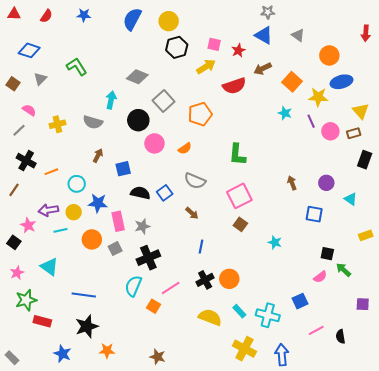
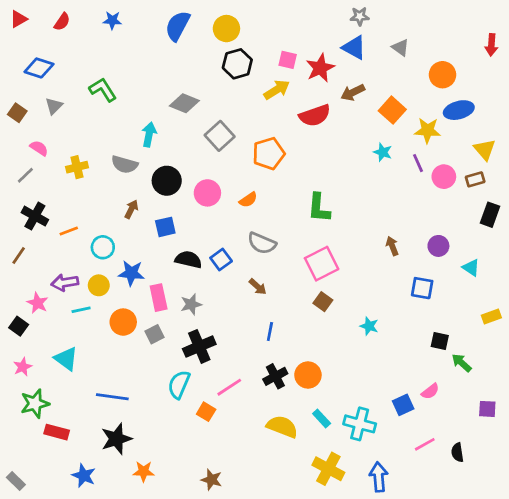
red triangle: (14, 14) -> (19, 19), turned -32
red star: (238, 50) -> (320, 68), size x1.5
black circle: (138, 120) -> (167, 181), moved
pink semicircle: (320, 277) -> (430, 391), moved

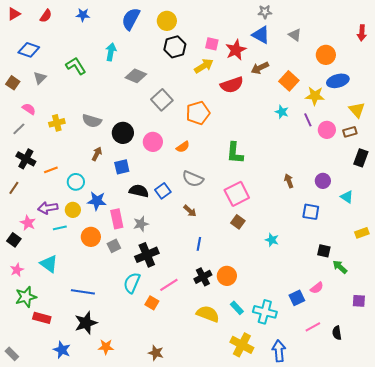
cyan arrow: (149, 135) -> (111, 52), moved

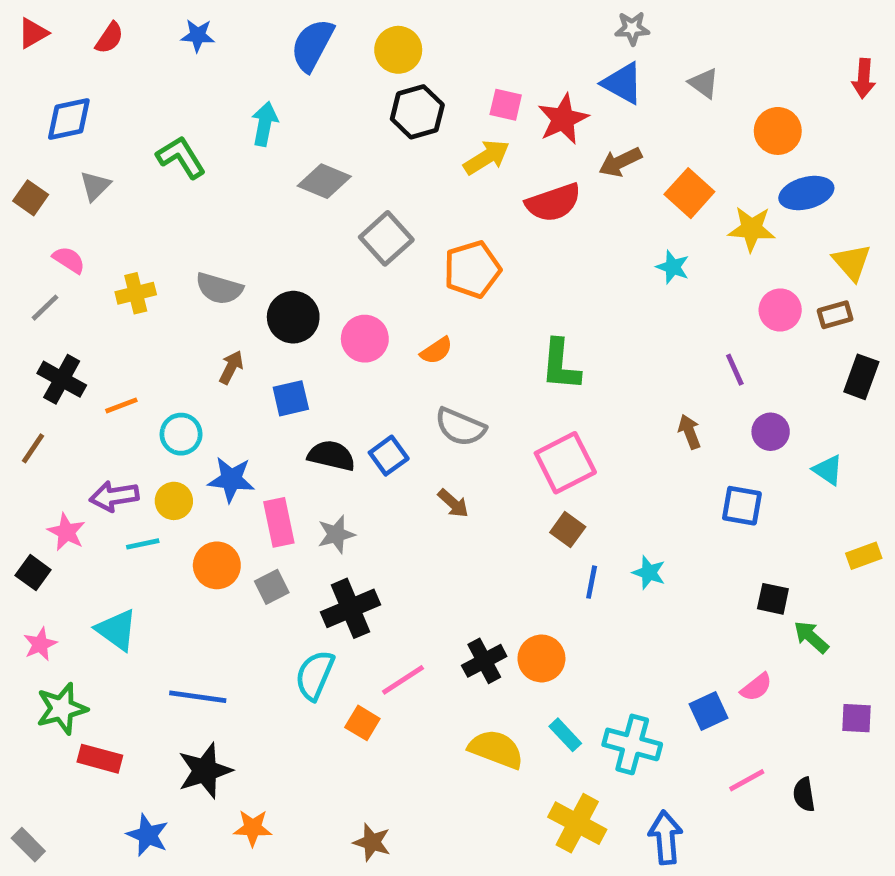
blue diamond: (29, 50) -> (69, 119), turned -30
purple line: (308, 120) -> (735, 370), moved
blue line: (199, 244) -> (592, 582), moved

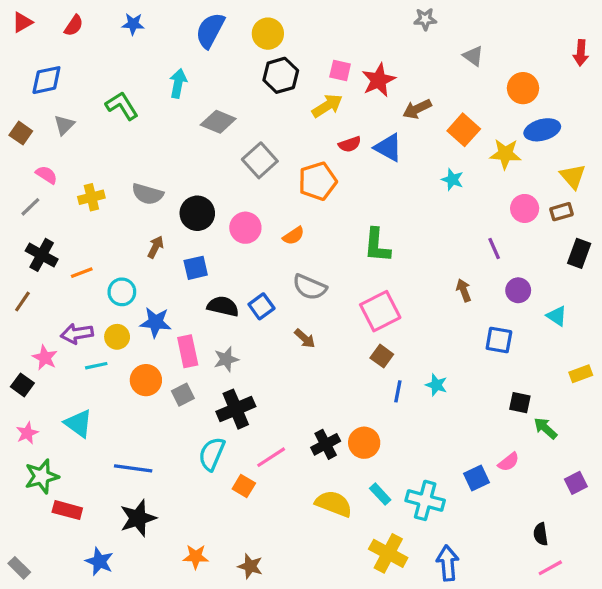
blue triangle: (623, 83) -> (388, 147), moved
red semicircle: (553, 203) -> (350, 144), moved, size x0.6
purple square: (857, 718) -> (576, 483), turned -30
pink line: (747, 780) -> (550, 568), moved
orange star: (253, 828) -> (196, 557), moved

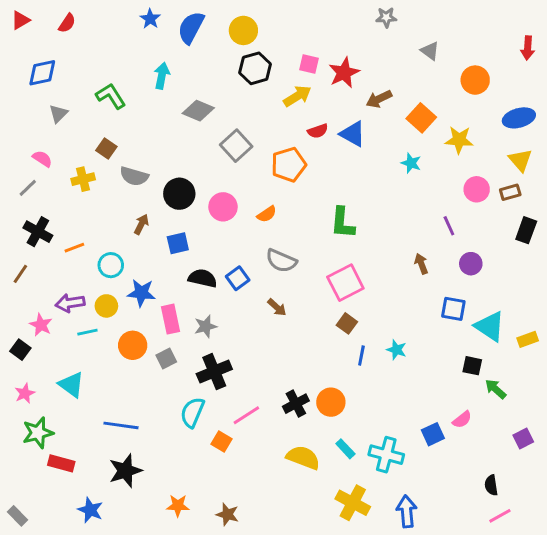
blue star: (133, 24) -> (150, 19), moved, turned 30
blue ellipse: (542, 130) -> (519, 118), moved
brown square: (21, 133) -> (106, 149), moved
cyan triangle: (557, 316) -> (490, 326), moved, size x1.6

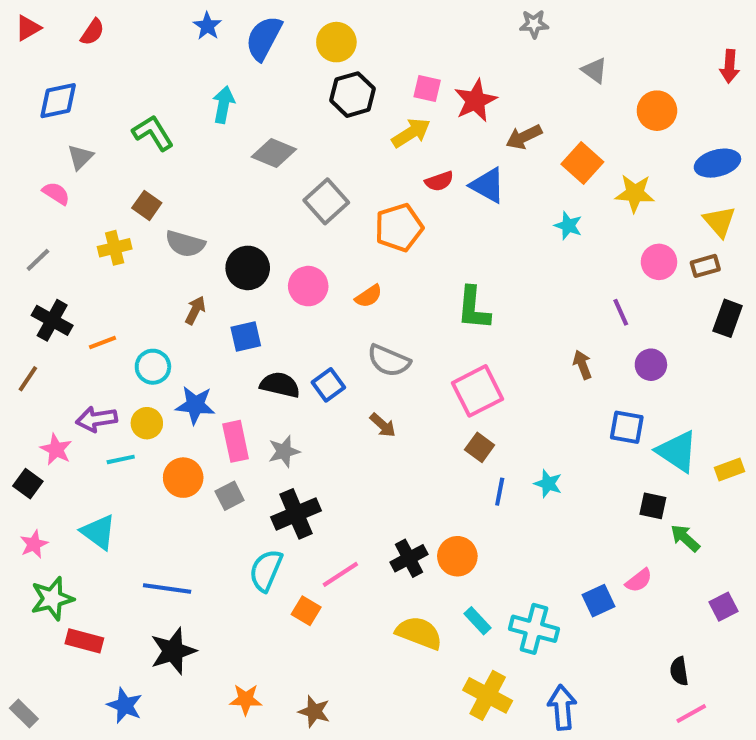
pink semicircle: (42, 159) -> (56, 193), moved

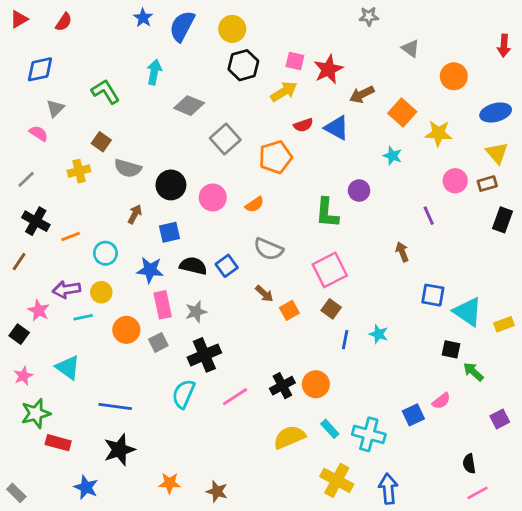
purple circle: (651, 365) -> (359, 191), moved
blue star: (195, 405) -> (150, 270), moved
orange square: (306, 611) -> (289, 310), moved, turned 30
yellow semicircle: (419, 633) -> (289, 437), turned -44

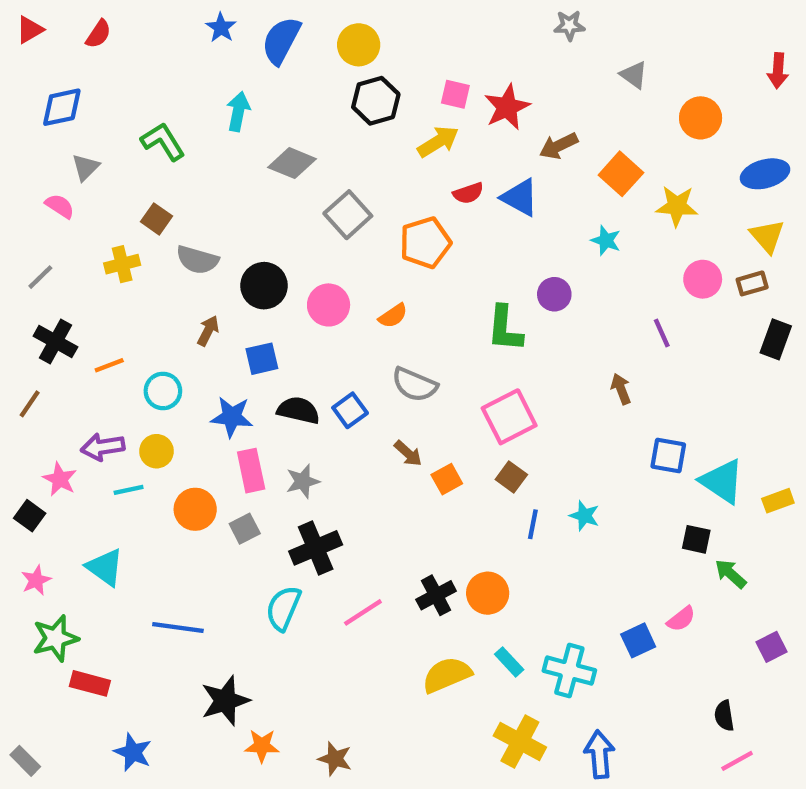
black star: (119, 450) -> (225, 701), moved

